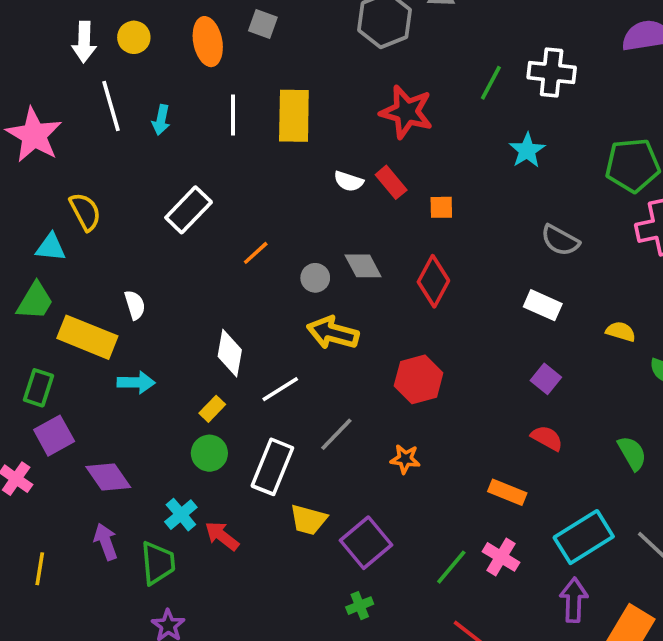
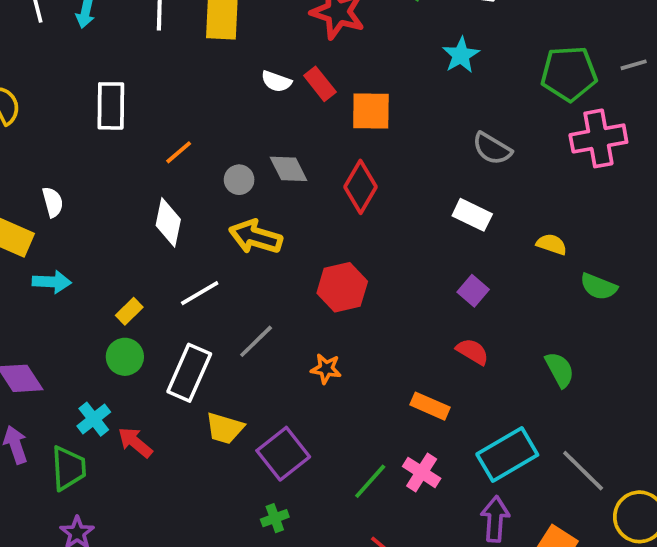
orange square: (441, 207) -> (371, 111), size x1.6
white rectangle: (189, 210) -> (111, 106), turned -45
white diamond: (230, 353) -> (168, 222), moved

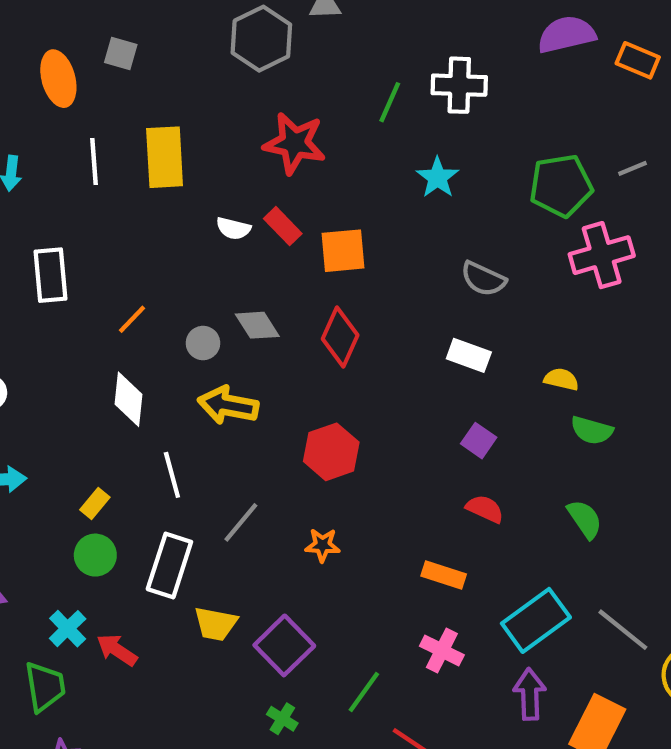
green semicircle: (599, 287) -> (592, 430), moved
white line: (200, 293) -> (172, 475), turned -69
green line: (370, 481) -> (364, 692), moved
green cross: (275, 518) -> (282, 719), turned -32

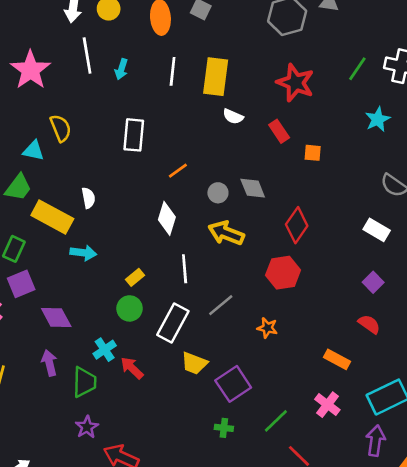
white semicircle: (233, 228) -> (233, 116), moved
orange square: (343, 251) -> (313, 153), size x0.6
red diamond: (340, 337) -> (297, 225), moved
green cross: (282, 719) -> (224, 428), turned -36

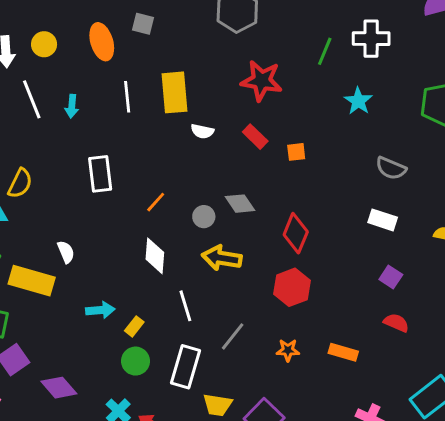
yellow semicircle: (61, 128) -> (20, 183), turned 60
cyan arrow: (83, 253) -> (100, 310), moved
orange rectangle: (337, 359) -> (343, 352), moved

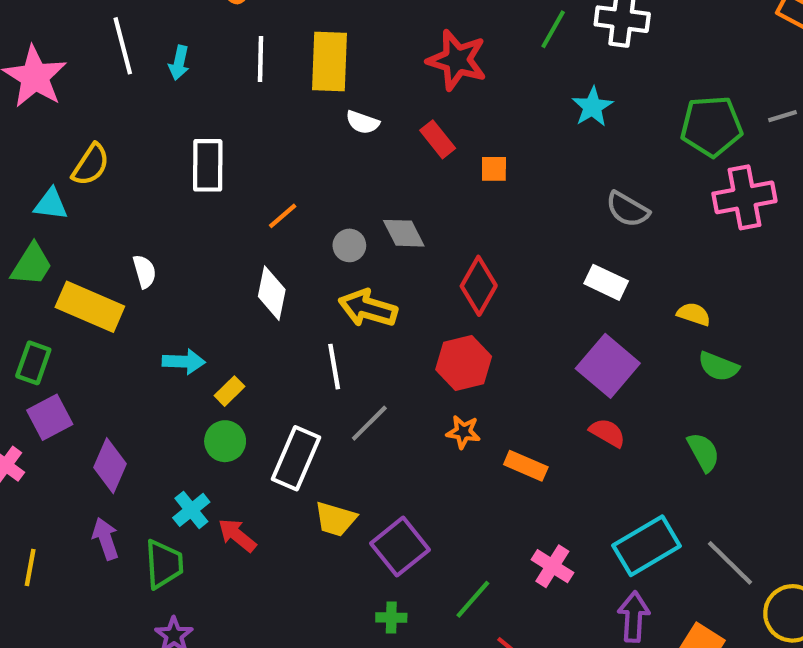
purple square: (391, 277) -> (608, 366), size x1.8
white line: (185, 306) -> (334, 367), moved
orange star: (288, 350) -> (463, 432), moved
purple diamond: (59, 388) -> (110, 466), turned 57

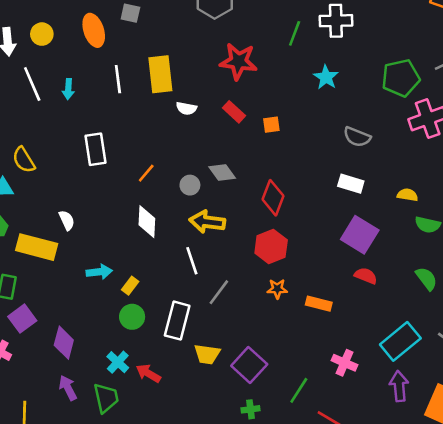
yellow semicircle: (91, 165) -> (24, 160), turned 124

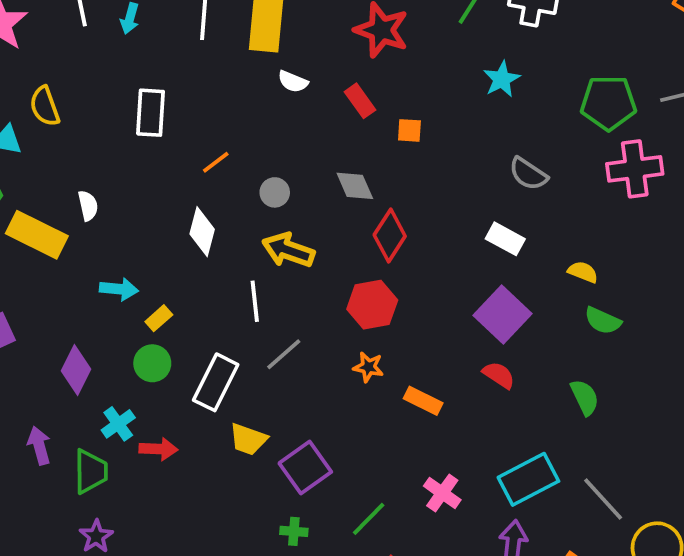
gray diamond: (222, 172) -> (355, 186), moved
purple diamond: (64, 343) -> (76, 370), moved
red arrow: (148, 373) -> (158, 449), turned 140

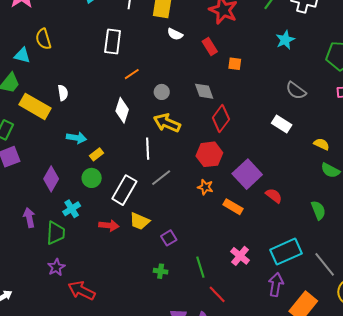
white rectangle: (151, 113) -> (113, 42), moved
purple square: (503, 314) -> (247, 174), moved
red arrow: (158, 449) -> (109, 225), moved
purple square: (305, 468) -> (169, 238), size x0.6
green line: (369, 519) -> (200, 267), turned -65

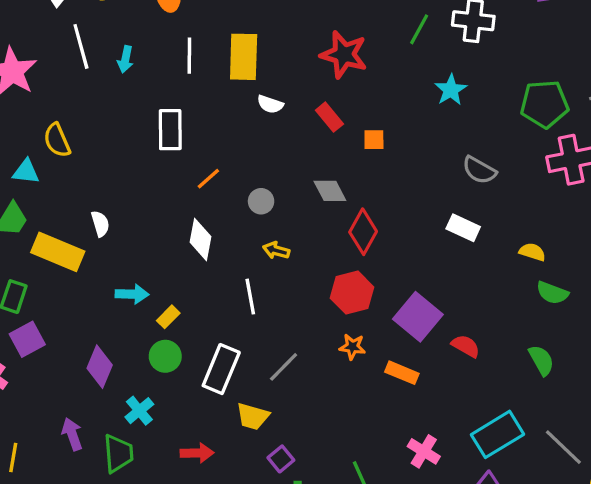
yellow arrow: (167, 123) -> (276, 250), size x0.6
gray line: (161, 178) -> (284, 367), moved
red arrow: (109, 225) -> (197, 453), moved
purple square: (169, 238) -> (281, 459), moved

